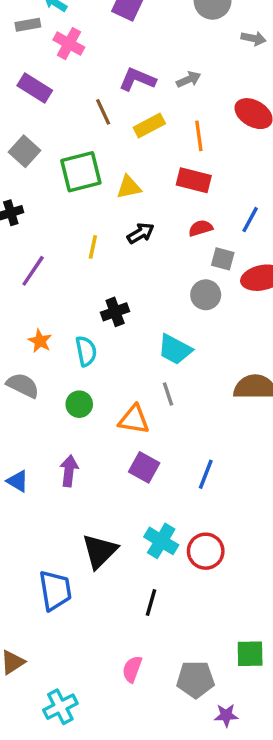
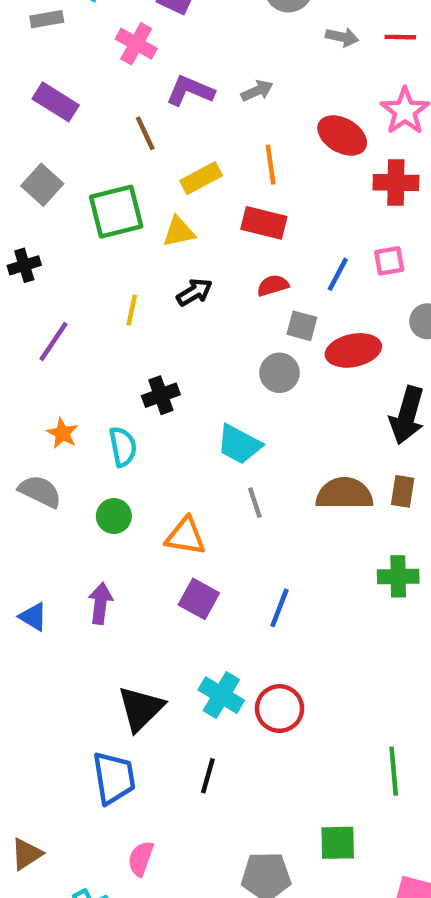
pink cross: (69, 44) -> (136, 44), moved
yellow rectangle: (149, 126) -> (201, 178), moved
gray line: (168, 394) -> (255, 503), moved
blue trapezoid: (55, 590) -> (114, 778), moved
pink semicircle: (132, 669) -> (141, 859), moved

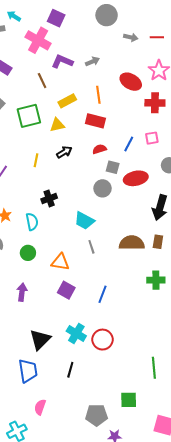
pink cross: (136, 44) -> (38, 40), size x1.4

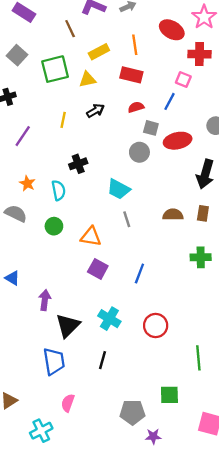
pink square: (152, 138) -> (183, 79), moved, turned 32
brown semicircle: (132, 243) -> (173, 215), size x0.7
purple arrow: (22, 292) -> (45, 300), moved
red circle: (103, 340) -> (156, 326), moved

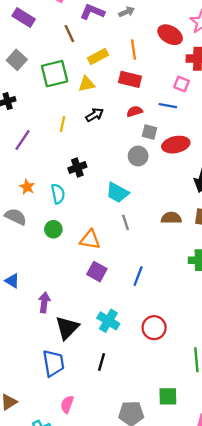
blue line: (169, 101) -> (168, 106), turned 72

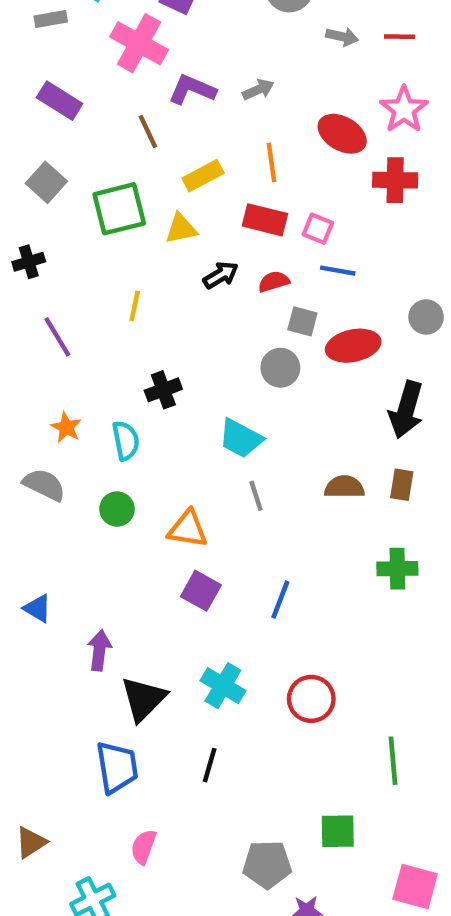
pink square: (182, 84) -> (318, 229), moved
black arrow: (95, 115) -> (221, 275), moved
purple line: (22, 140) -> (57, 337), turned -65

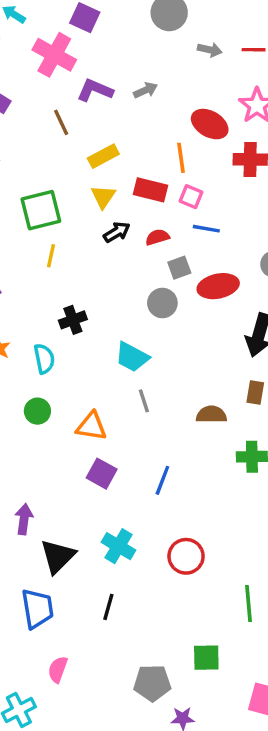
orange line: (272, 162) -> (181, 158), moved
green square: (119, 209) -> (41, 210), moved
yellow triangle: (181, 229) -> (103, 197), moved, turned -44
gray square: (302, 321) -> (179, 268), turned -35
brown semicircle: (344, 487) -> (211, 414), moved

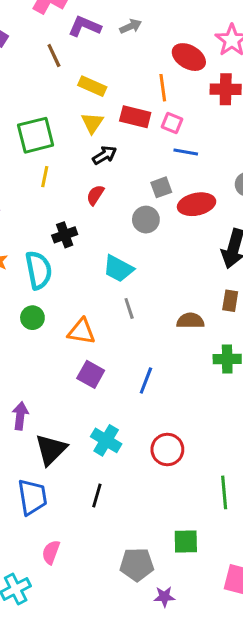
yellow rectangle: (103, 156) -> (92, 86), turned 52
red semicircle: (157, 237) -> (95, 195), moved, turned -40
cyan semicircle: (44, 359) -> (39, 270), size x1.4

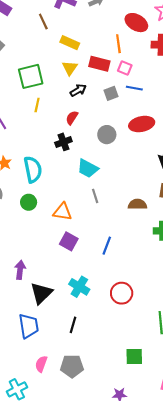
gray square: (161, 187) -> (111, 93), moved
black cross: (65, 235) -> (63, 142), moved
gray pentagon: (137, 564) -> (72, 366), moved

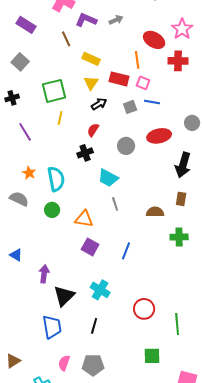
red circle: (122, 293) -> (144, 309), moved

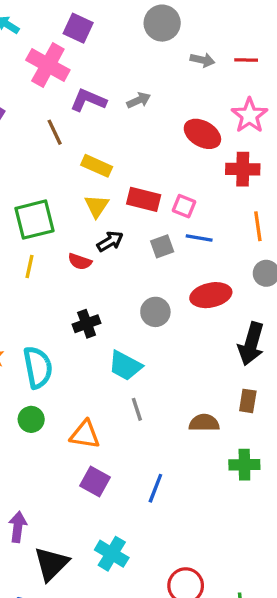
orange line: (137, 60) -> (258, 226), moved
yellow line: (60, 118) -> (29, 267), moved
red semicircle: (93, 130) -> (80, 262), moved, turned -104

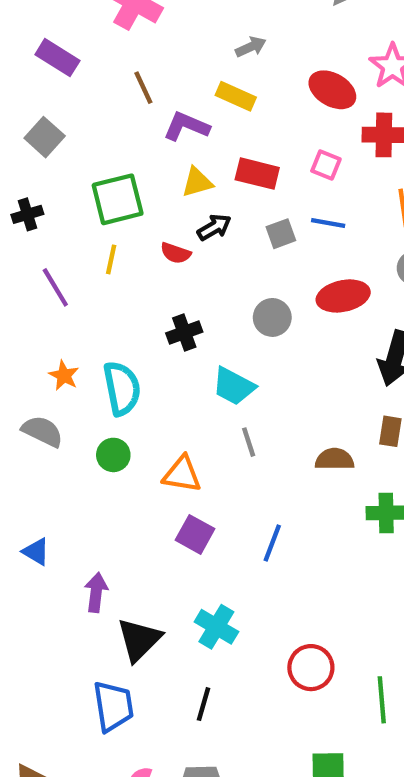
purple L-shape: (88, 100) -> (186, 126), moved
yellow rectangle: (97, 166) -> (236, 96), moved
yellow triangle: (97, 206) -> (197, 182), turned 40
pink square: (184, 206) -> (326, 165), moved

